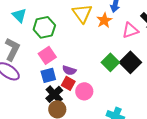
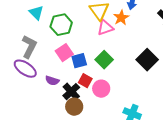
pink triangle: (130, 30) -> (105, 28), moved
green square: (110, 62) -> (104, 60), moved
purple semicircle: (69, 70) -> (52, 81), moved
blue square: (48, 75) -> (79, 61), moved

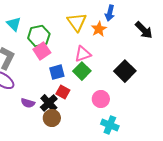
pink triangle: (105, 28) -> (83, 54), moved
pink square: (64, 53) -> (42, 51), moved
purple semicircle: (52, 81) -> (28, 103), moved
pink circle: (101, 89) -> (101, 99), moved

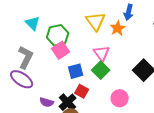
pink triangle: (83, 54) -> (102, 53), turned -48

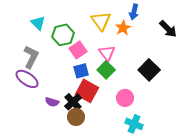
pink square: (61, 50) -> (78, 50), moved
red square: (82, 91) -> (87, 91), size x1.6

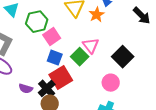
pink triangle: (107, 53) -> (91, 46), moved
blue square: (81, 71) -> (55, 58), turned 35
red square: (87, 91) -> (61, 78), turned 30
pink circle: (125, 98) -> (111, 83), moved

